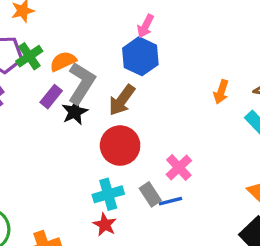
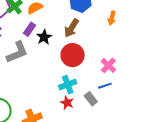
gray L-shape: (81, 83) -> (17, 52), moved, turned 40
orange arrow: (221, 92) -> (112, 18), moved
gray rectangle: (150, 194) -> (91, 99), moved

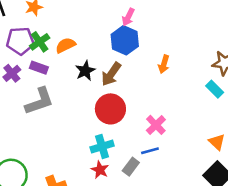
purple rectangle: (29, 29) -> (39, 68), moved, turned 72
black star: (44, 37) -> (85, 71), moved
gray rectangle: (91, 99) -> (131, 167), turned 72

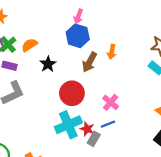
brown arrow: (111, 74) -> (89, 62), moved
cyan cross: (102, 147) -> (68, 125), size x1.4
red star: (100, 170) -> (87, 129), moved

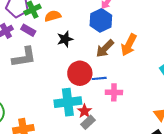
orange arrow: (112, 52) -> (129, 45), size x1.5
pink cross: (111, 102) -> (114, 92), turned 35
blue line: (108, 124) -> (99, 78), moved

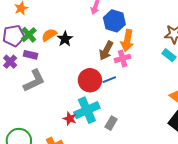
blue hexagon: (101, 20) -> (114, 21), moved
black star: (65, 39) -> (65, 39), moved
pink cross: (114, 92) -> (123, 58), moved
red star: (85, 111) -> (70, 119), moved

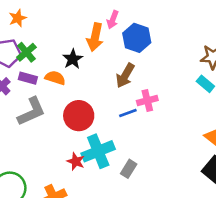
orange semicircle: (49, 35) -> (55, 78), moved, turned 49
orange arrow: (127, 41) -> (95, 37), moved
pink cross: (123, 58) -> (147, 100), moved
red circle: (90, 80) -> (79, 116), moved

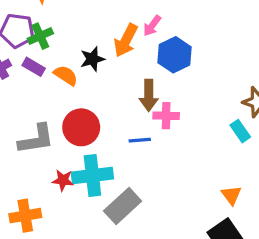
brown arrow: (125, 76) -> (149, 95), turned -45
pink cross: (147, 100) -> (166, 116), moved
gray L-shape: (31, 112) -> (36, 139), moved
red star: (76, 161) -> (63, 180), turned -30
gray rectangle: (129, 169) -> (123, 206), size x1.6

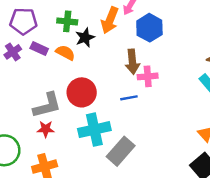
green cross: (40, 36) -> (67, 21), moved, turned 36
red star: (63, 180) -> (46, 129), moved

